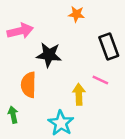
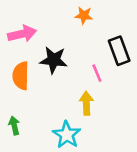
pink line: (100, 80) -> (97, 73), moved, turned 42
orange semicircle: (29, 85) -> (21, 76), moved

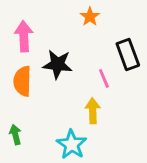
orange star: (84, 15) -> (90, 17), turned 30
pink arrow: (22, 34) -> (24, 36), turned -80

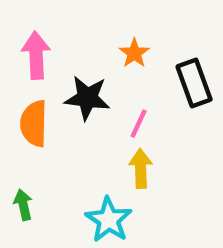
orange star: (90, 17) -> (134, 53), moved
pink line: (104, 78) -> (139, 124), moved, turned 48

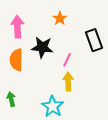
orange star: (134, 53) -> (60, 18), moved

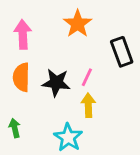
orange star: (60, 18) -> (78, 24), size x1.5
black star: (42, 47) -> (56, 83), moved

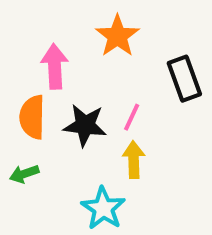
pink arrow: (23, 34) -> (55, 66), moved
green arrow: (15, 128) -> (24, 174), moved, turned -96

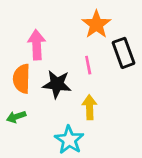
orange star: (117, 36) -> (96, 24), moved
pink line: (132, 117) -> (88, 65), moved, turned -36

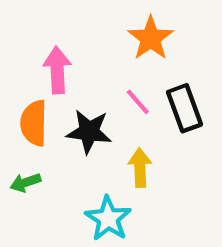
black rectangle: (124, 53) -> (185, 108), moved
pink line: (88, 65) -> (138, 102), turned -30

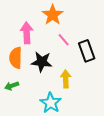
orange star: (151, 38) -> (53, 15), moved
pink line: (138, 102) -> (64, 40), moved

